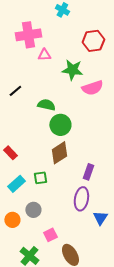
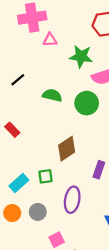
green circle: (60, 125) -> (87, 103), moved
red rectangle: (10, 153) -> (12, 130), moved
purple ellipse: (81, 199) -> (72, 200), moved
orange circle: (12, 220) -> (12, 213), moved

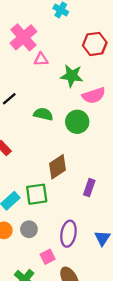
pink cross: (32, 18) -> (23, 37), turned -32
green square: (46, 176) -> (37, 194), size x1.5
purple ellipse: (72, 200) -> (68, 234), moved

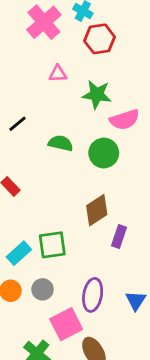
pink cross: (23, 37) -> (44, 22), moved
red hexagon: (95, 44) -> (100, 39), moved
brown diamond: (57, 167) -> (97, 210), moved
pink square: (48, 257) -> (66, 324), size x1.6

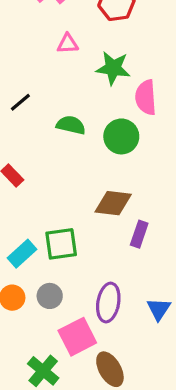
pink semicircle: (125, 120) -> (146, 97), turned 104
brown diamond: (97, 210) -> (113, 203), turned 40

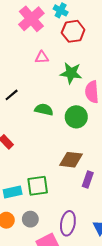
cyan rectangle: (22, 254) -> (13, 192), turned 30

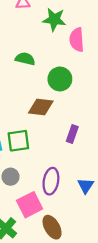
green circle: (76, 117) -> (60, 79), moved
brown diamond: (71, 160) -> (41, 107), moved

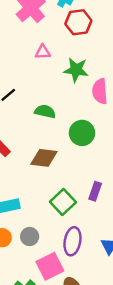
brown diamond: (41, 107) -> (44, 158), moved
green square: (18, 141) -> (63, 202), moved, turned -35

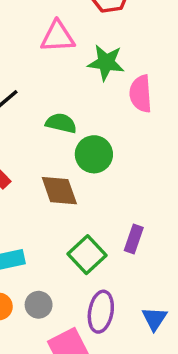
pink triangle: (43, 52) -> (58, 37), size x1.5
green circle: (82, 133) -> (94, 154), moved
brown diamond: (44, 158) -> (59, 191), turned 64

